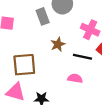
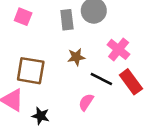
pink semicircle: (75, 78) -> (86, 102), turned -80

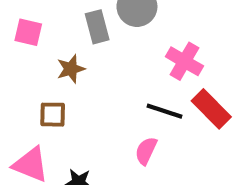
brown star: (76, 57) -> (71, 69), moved
brown square: (31, 71) -> (53, 115), size x0.6

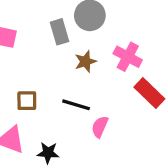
brown star: (71, 69) -> (85, 61), moved
black line: (164, 111) -> (76, 105), moved

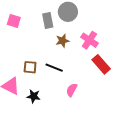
brown square: (27, 101) -> (30, 67), moved
pink semicircle: (100, 127) -> (72, 90), moved

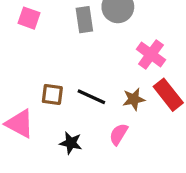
brown star: (62, 41) -> (134, 99), moved
black star: (34, 96) -> (71, 143), moved

